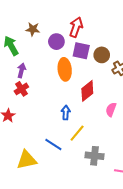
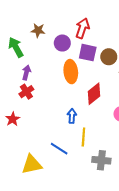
yellow line: (77, 133) -> (83, 137), turned -36

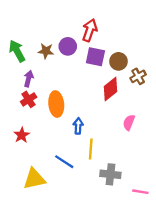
brown star: (38, 30) -> (46, 51), moved
orange ellipse: (71, 72) -> (56, 104), moved
red diamond: (94, 94) -> (110, 89), moved
red star: (13, 119) -> (22, 135), moved

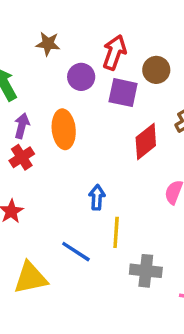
brown star: (46, 51) -> (48, 44), moved
brown circle: (118, 61) -> (156, 70), moved
orange ellipse: (56, 104) -> (64, 129), moved

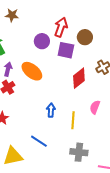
brown star: (48, 44) -> (12, 15), moved
orange ellipse: (64, 129) -> (32, 71), turned -45
yellow line: (116, 232) -> (73, 120), moved

